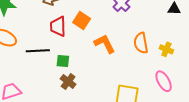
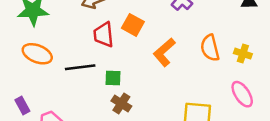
orange L-shape: (105, 44) -> (164, 52), turned -100

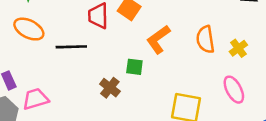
yellow cross: (243, 54) -> (238, 48), turned 30
green square: (113, 78) -> (134, 67), moved

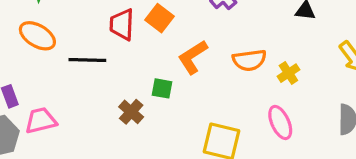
orange semicircle: (205, 39) -> (249, 60), turned -92

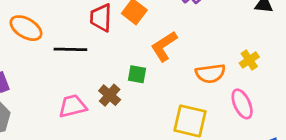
orange semicircle: (249, 60) -> (210, 73), moved
pink trapezoid: (41, 121) -> (73, 106), moved

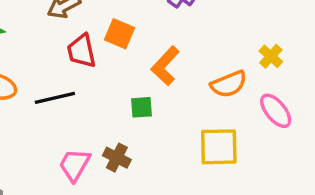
brown cross: (110, 95) -> (117, 158), moved
pink trapezoid: (73, 106) -> (75, 165), turned -32

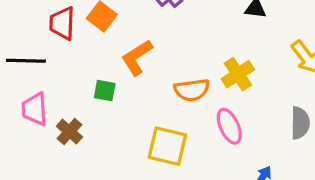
yellow cross: (271, 56) -> (238, 74), size x1.4
pink trapezoid: (75, 165) -> (35, 109), moved, turned -48

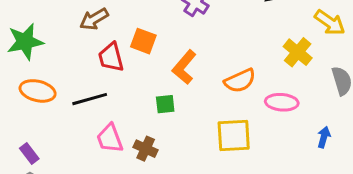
yellow cross: (238, 74) -> (298, 52), moved
pink ellipse: (229, 126) -> (282, 102), turned -44

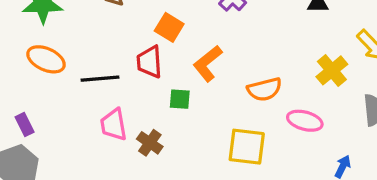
red trapezoid: (111, 57) -> (149, 62), moved

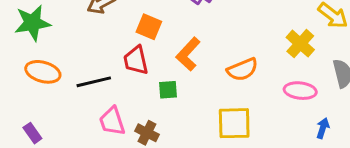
pink ellipse: (305, 121) -> (300, 91), moved

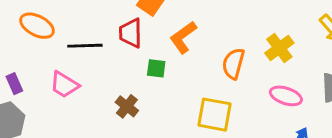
yellow cross: (300, 44) -> (279, 48), moved
orange semicircle: (242, 70) -> (233, 64), turned 116
pink trapezoid: (112, 121) -> (64, 85), moved, turned -52

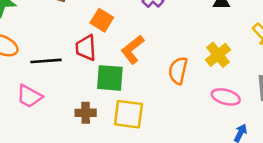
green square: (156, 68) -> (110, 78), size x1.6
brown cross: (127, 106) -> (86, 113), turned -36
yellow square: (215, 115) -> (128, 114), moved

